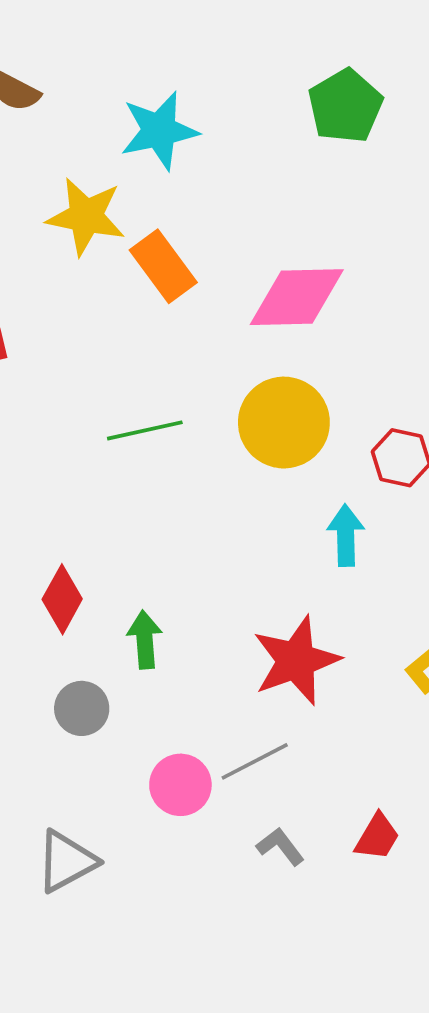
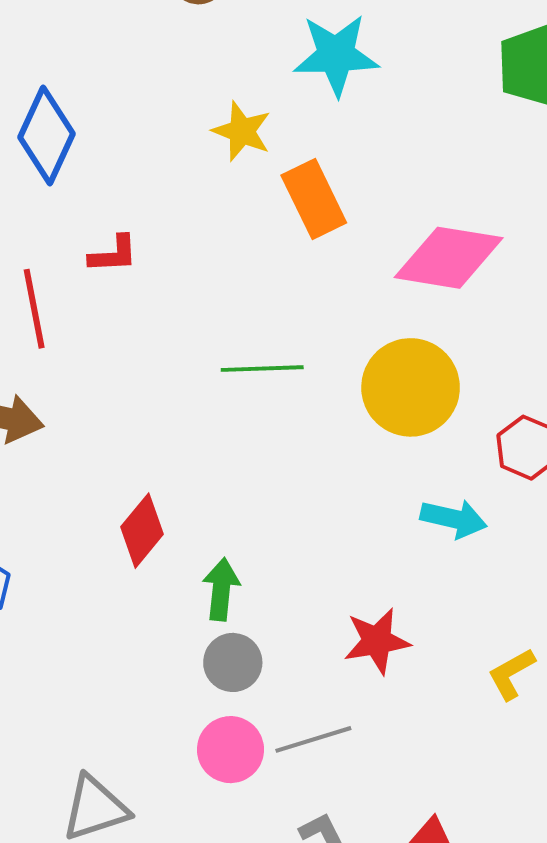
yellow star: (86, 216) -> (242, 131), size x0.7
cyan arrow: (346, 535) -> (454, 519), turned 94
red star: (296, 661) -> (377, 641), size x0.7
gray circle: (82, 708) -> (233, 662), moved

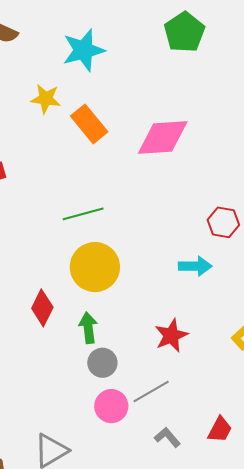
yellow circle: (411, 387) -> (95, 267), moved

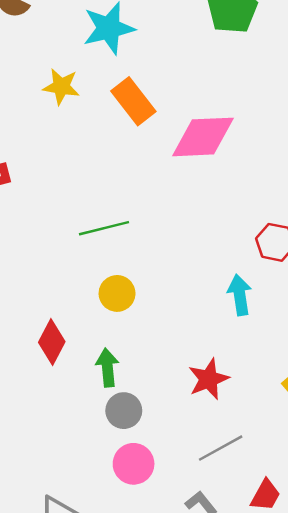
orange rectangle: (89, 124) -> (133, 101), moved
cyan arrow: (195, 266) -> (240, 295), turned -100
yellow circle: (95, 267) -> (117, 293), size x0.6
gray line: (151, 392) -> (221, 448), moved

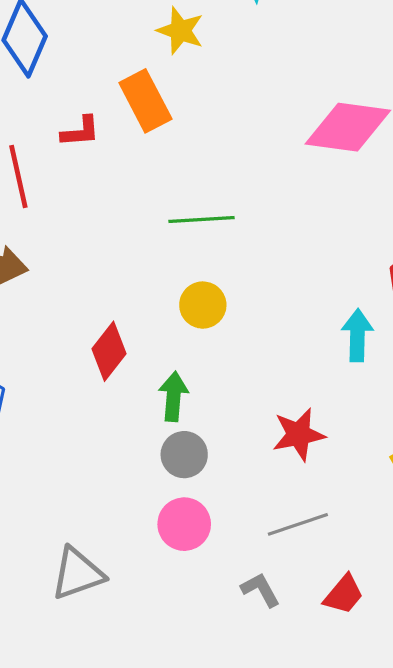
orange rectangle: (133, 101) -> (145, 101), moved

